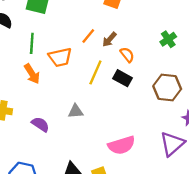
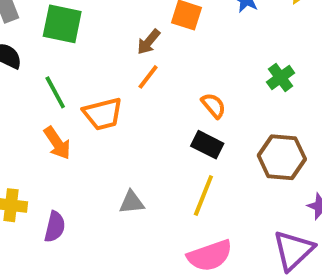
brown arrow: (109, 39) -> (149, 42), moved
green line: (32, 43) -> (55, 92), turned -30
yellow line: (95, 72) -> (203, 195), moved
purple semicircle: (40, 124) -> (55, 227), moved, turned 72

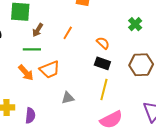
brown arrow: (149, 42) -> (38, 30), moved
green line: (55, 92) -> (32, 49), moved, turned -54
orange trapezoid: (103, 114) -> (50, 70), moved

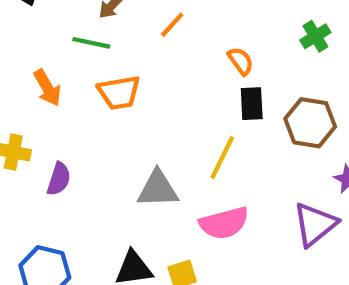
black rectangle: (102, 63) -> (252, 104), moved, turned 56
orange arrow: (26, 73) -> (47, 88), moved
gray triangle: (68, 98) -> (158, 189), moved, size x1.5

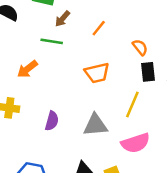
orange arrow: (47, 88) -> (27, 69), turned 85
orange trapezoid: (119, 92) -> (97, 73), moved
purple semicircle: (59, 179) -> (52, 121), moved

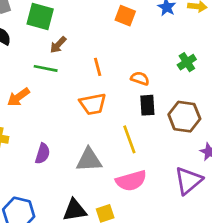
orange line: (99, 28) -> (98, 67), moved, turned -56
orange semicircle: (140, 47) -> (140, 78), turned -35
yellow line: (132, 105) -> (129, 139), turned -45

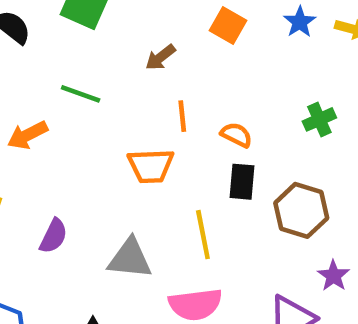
brown arrow: (58, 45) -> (160, 57), moved
orange line: (98, 67) -> (182, 116), moved

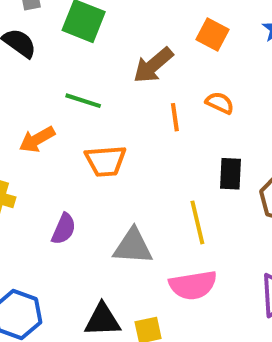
brown arrow: (160, 57) -> (153, 65), size x1.5
orange semicircle: (236, 135) -> (220, 103), moved
orange trapezoid: (151, 166) -> (106, 161), moved

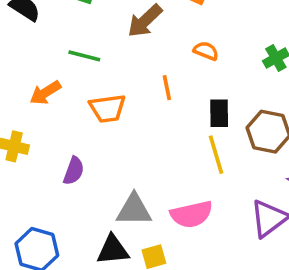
orange line: (175, 117) -> (167, 88), moved
yellow line: (197, 222) -> (216, 155), moved
gray triangle: (133, 246) -> (134, 210), moved

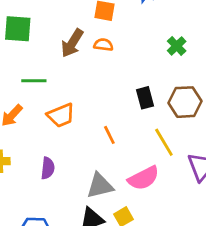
orange semicircle: (206, 51) -> (103, 45), moved
orange line: (167, 88) -> (109, 135), moved
yellow line: (216, 155) -> (164, 142), moved

